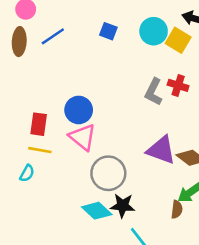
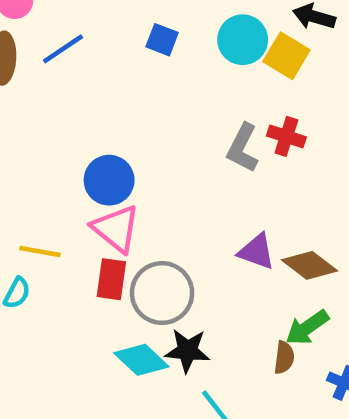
red rectangle: (39, 124) -> (111, 279), moved
purple triangle: (161, 150) -> (256, 252), size x0.7

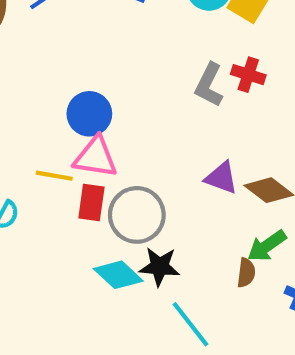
pink triangle: (116, 229) -> (96, 157), turned -30
yellow line: (40, 252) -> (54, 176), moved

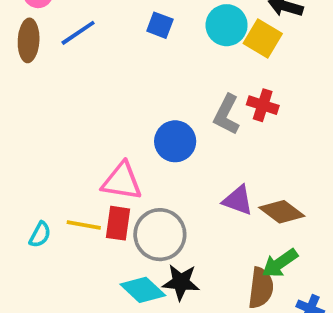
blue circle: (89, 114) -> (175, 141), moved
yellow line: (54, 176) -> (84, 225), moved
brown semicircle: (246, 273) -> (261, 288), size x1.5

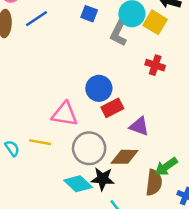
gray L-shape: (227, 115) -> (118, 33), moved
brown diamond: (282, 212) -> (125, 157), moved, turned -36
red rectangle: (118, 223) -> (112, 108), moved, turned 55
cyan semicircle: (40, 235) -> (12, 148), turned -63

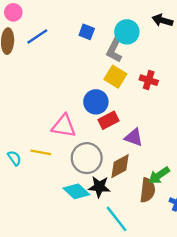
yellow square: (155, 22) -> (115, 77), moved
brown diamond: (125, 157) -> (120, 166), turned -30

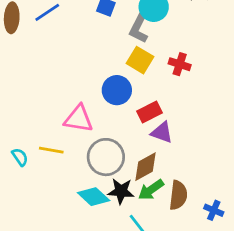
red rectangle: (109, 120) -> (150, 112), moved
green arrow: (159, 175) -> (151, 190), moved

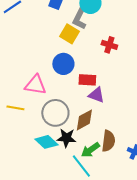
yellow square: (140, 60) -> (69, 34), moved
red rectangle: (150, 112) -> (87, 80), turned 30
green arrow: (151, 190) -> (90, 150), moved

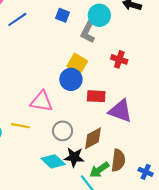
yellow square: (69, 34) -> (77, 64), moved
purple triangle: (96, 95) -> (120, 111), moved, size x1.4
gray circle: (55, 113) -> (63, 131), size x0.7

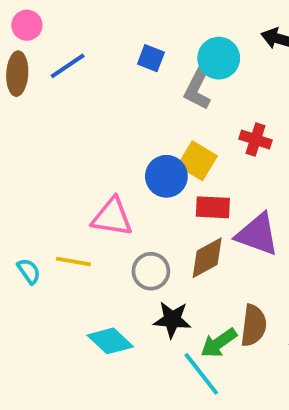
yellow square: (77, 64) -> (197, 161), moved
brown diamond: (93, 138) -> (207, 258), moved
cyan diamond: (53, 161) -> (110, 341), moved

